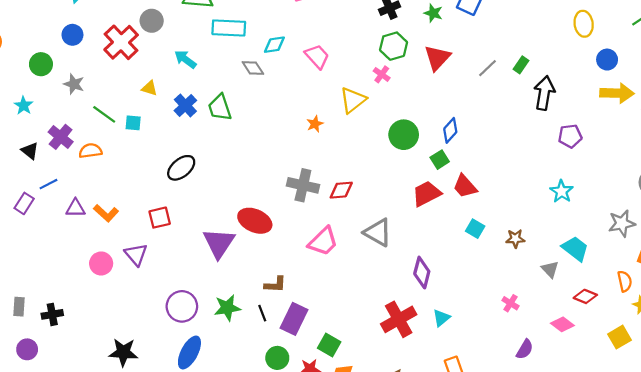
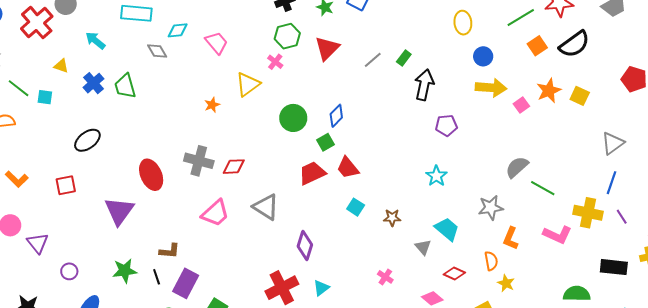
red ellipse: (255, 221) -> (151, 175), moved, turned 40
purple triangle: (136, 254) -> (38, 243), moved
purple circle: (182, 306) -> (69, 271), moved, size x0.6

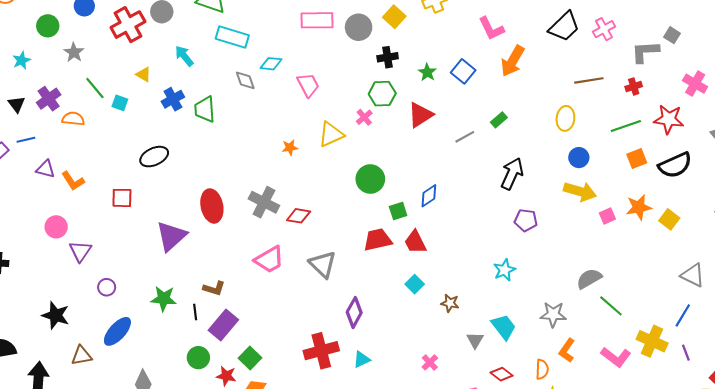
green rectangle: (404, 58) -> (499, 120), moved
blue diamond: (336, 116) -> (429, 196), moved
gray triangle: (613, 143) -> (693, 275), turned 50

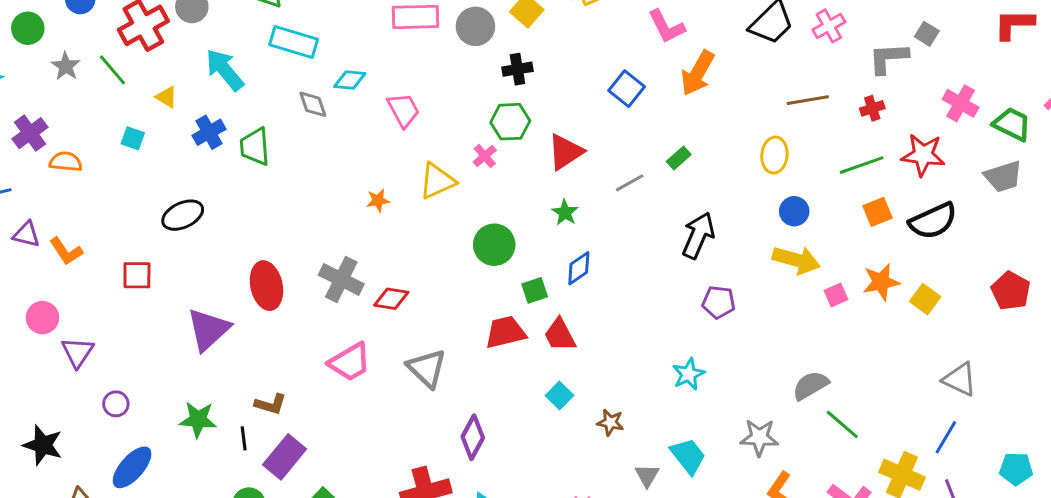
cyan arrow: (184, 56) -> (225, 70), size x1.4
green star: (427, 72) -> (565, 213), moved
green line: (95, 88) -> (112, 70), moved

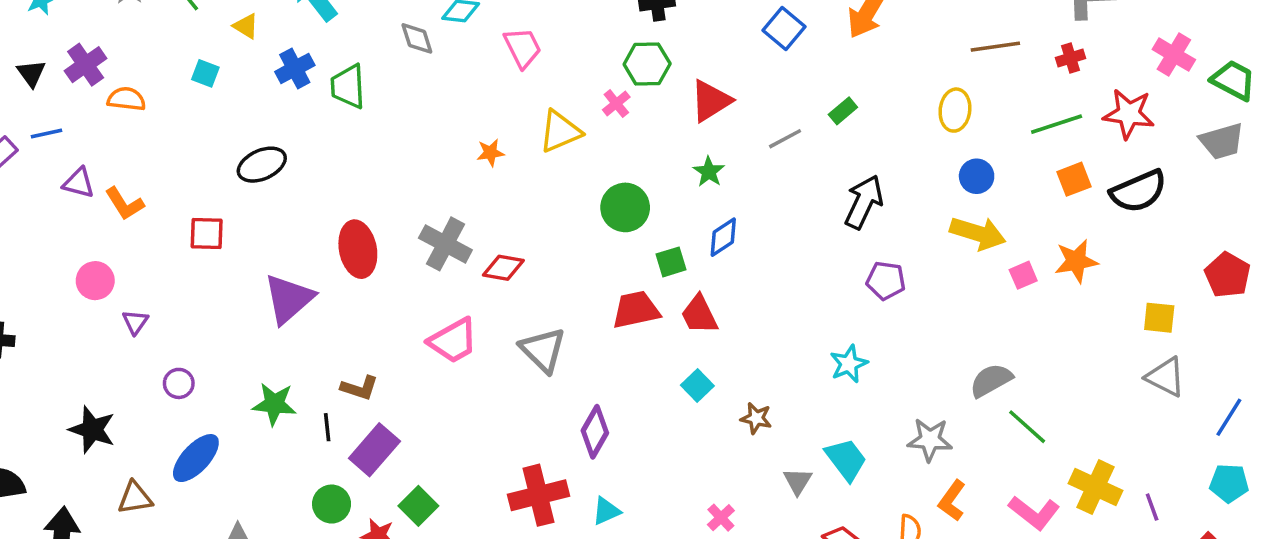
yellow square: (925, 299) -> (1159, 318), moved, turned -32
purple triangle: (78, 352) -> (135, 322), size x0.7
blue line: (946, 437) -> (1229, 417), moved

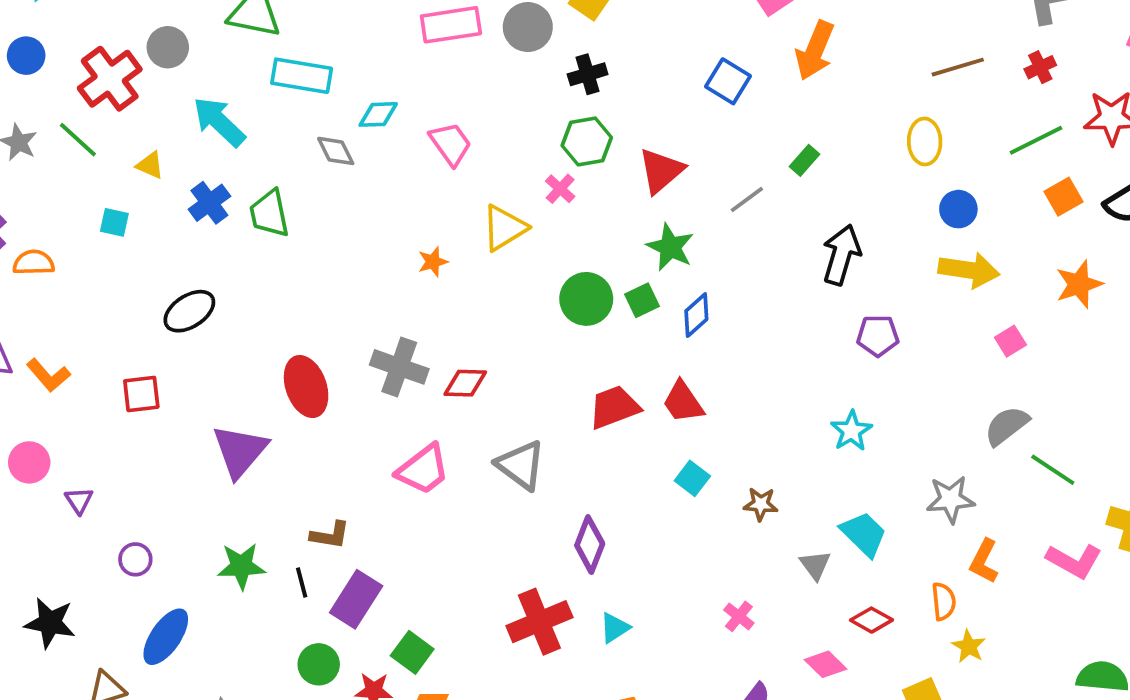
green star: (709, 172) -> (670, 247), size x1.4
green square: (671, 262) -> (642, 300), moved
pink square: (1023, 275) -> (1010, 341), moved

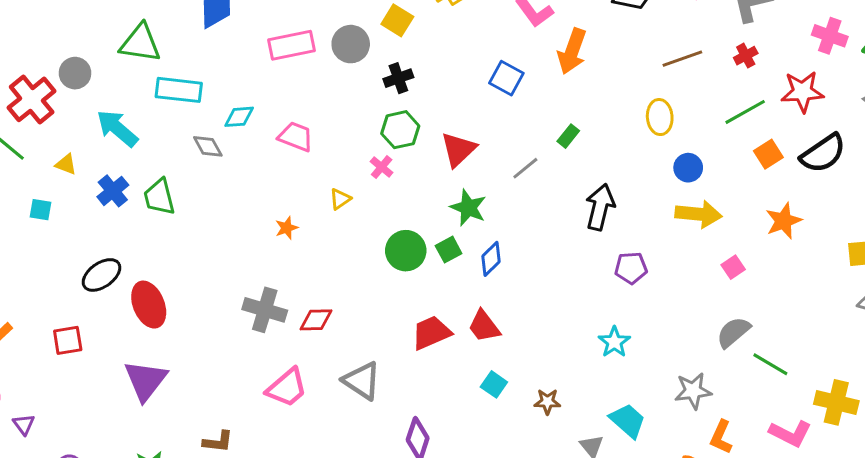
pink trapezoid: (451, 144) -> (296, 137), turned -30
yellow triangle: (504, 228) -> (340, 199), size x0.6
red ellipse: (306, 387) -> (149, 305), moved

